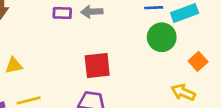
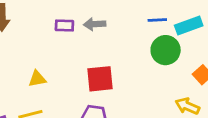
yellow triangle: (14, 65) -> (37, 79), moved

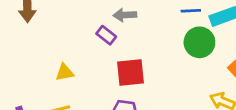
purple rectangle: (64, 26) -> (106, 35), moved, turned 36

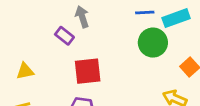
gray arrow: (125, 15) -> (82, 17), turned 75

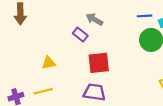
gray arrow: (82, 17) -> (94, 19), turned -42

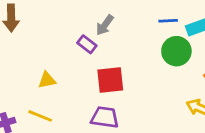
gray arrow: (94, 19) -> (105, 25), turned -84
yellow line: (43, 91) -> (40, 116), turned 36

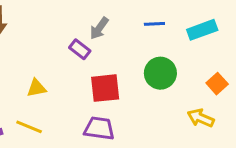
blue line: (168, 21) -> (154, 24), moved
green circle: (176, 51) -> (160, 73), moved

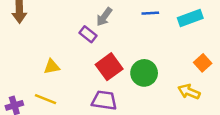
green circle: (160, 73) -> (144, 73), moved
red square: (105, 88) -> (109, 67), turned -30

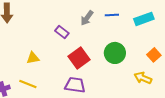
gray arrow: (104, 17) -> (87, 18), moved
green circle: (144, 73) -> (115, 53), moved

